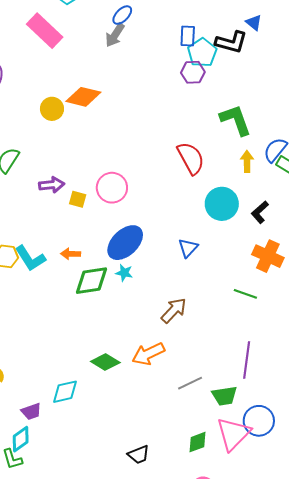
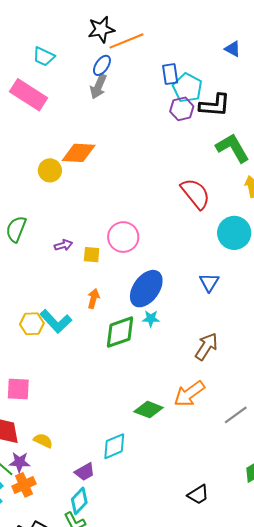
black L-shape: (231, 42) -> (215, 105), moved
purple arrow: (52, 185) -> (63, 245), size x0.7
orange arrow: (71, 254) -> (93, 299), moved, turned 114

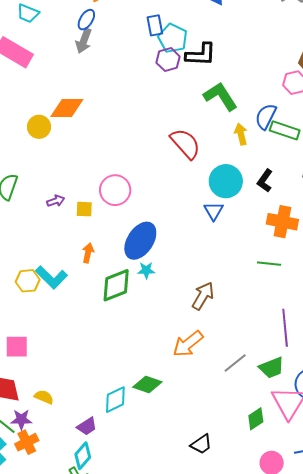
blue triangle: (209, 282) -> (214, 211), moved
green diamond: (149, 410) -> (147, 384), moved

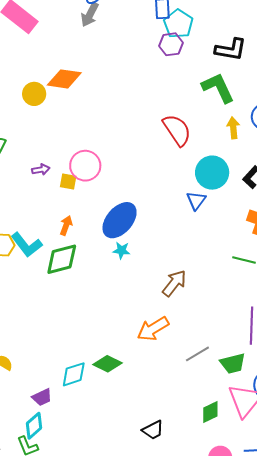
black L-shape: (201, 54) -> (231, 50), moved
pink circle: (115, 190) -> (85, 166), moved
green diamond: (116, 285) -> (62, 259), moved

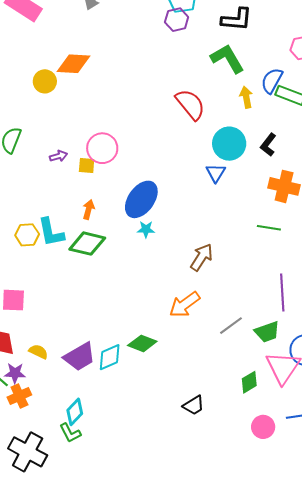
cyan L-shape: (27, 245) -> (51, 232), turned 32
green diamond: (62, 259) -> (87, 244), turned 33
purple trapezoid: (42, 397) -> (80, 357), moved, size x1.6

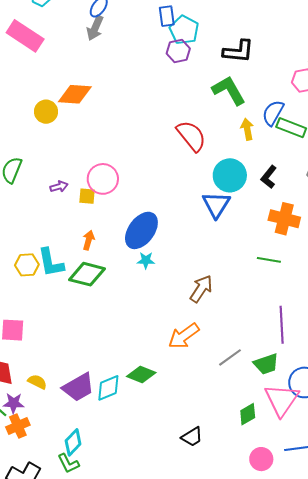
blue triangle: (216, 173) -> (216, 205), size x1.4

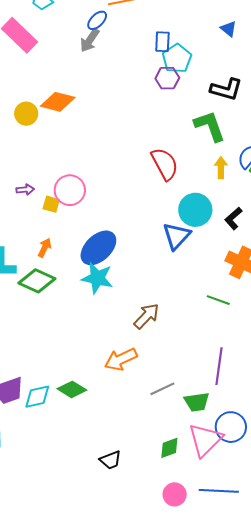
cyan star: (146, 260) -> (97, 278), size x1.8

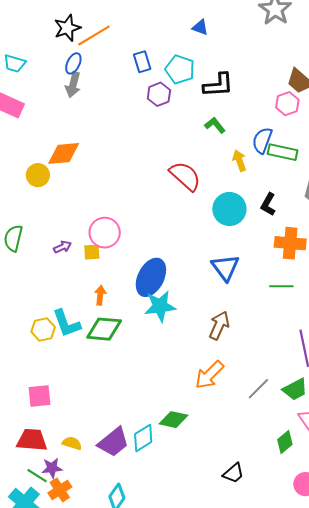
cyan pentagon: (177, 58) -> (180, 69), moved
green L-shape: (210, 126) -> (215, 125), size x0.6
blue triangle: (177, 236) -> (225, 268), moved

